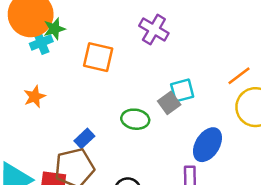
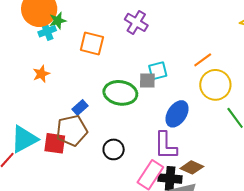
gray square: (169, 103) -> (147, 80), turned 36
green ellipse: (135, 119) -> (120, 93), size x1.5

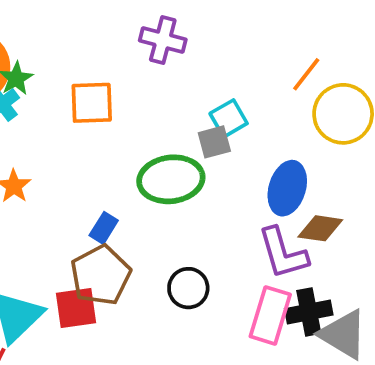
brown diamond: (192, 167) -> (320, 228), moved

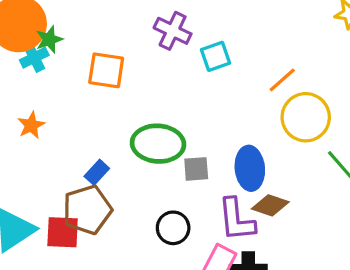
cyan square: (229, 118) -> (216, 56), moved
gray square: (214, 142) -> (196, 169), moved
blue ellipse: (287, 188) -> (250, 168), turned -33
black circle: (188, 288) -> (173, 228), moved

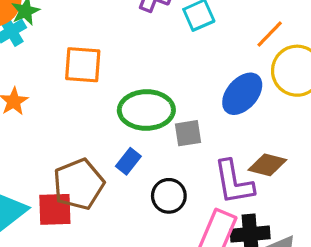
orange square: (106, 70) -> (83, 65), moved
blue ellipse: (250, 168) -> (242, 94), moved, turned 51
blue rectangle: (97, 172) -> (128, 161), moved

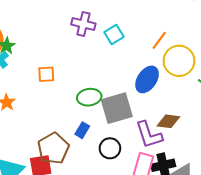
orange square: (83, 65) -> (46, 74), size x0.7
green ellipse: (146, 110) -> (89, 97), size x0.7
gray square: (188, 133) -> (117, 108), size x1.8

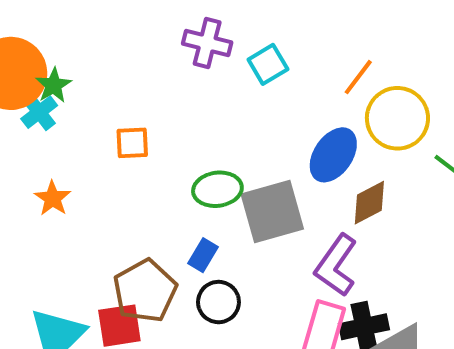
brown diamond: (168, 121) -> (369, 203), moved, turned -35
purple L-shape: (149, 135) -> (336, 265), turned 52
black circle: (110, 148) -> (218, 302), moved

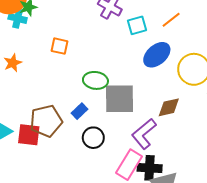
orange line: (358, 77) -> (171, 20), moved
cyan cross: (39, 112) -> (18, 18), turned 36
blue ellipse: (333, 155) -> (157, 55), moved
black circle: (218, 302) -> (93, 138), moved

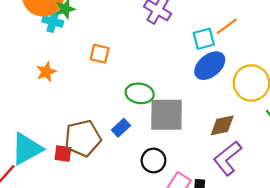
cyan square: (137, 25) -> (204, 39), moved
purple L-shape: (144, 134) -> (227, 158), moved
red square: (29, 135) -> (63, 153), size x0.7
black circle: (93, 138) -> (153, 160), moved

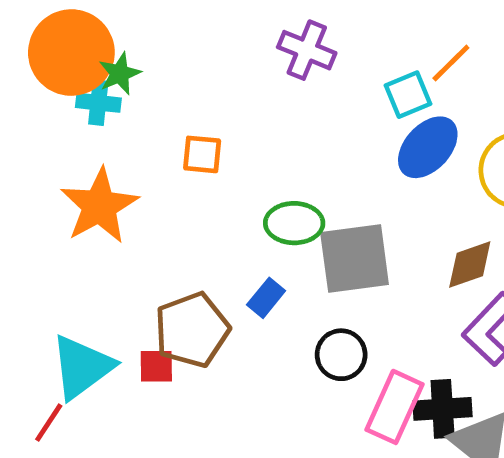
orange star: (46, 72) -> (99, 206), size x1.8

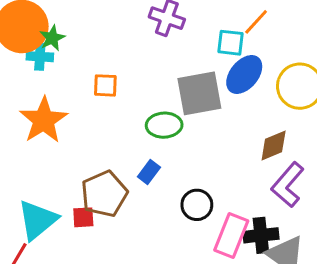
cyan square: (408, 95) -> (231, 43), turned 32
gray square: (355, 258) -> (199, 93), moved

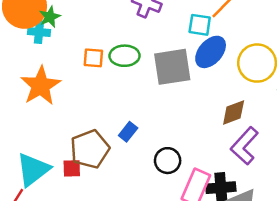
green ellipse: (164, 125) -> (125, 56), moved

